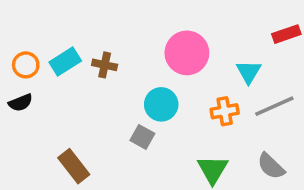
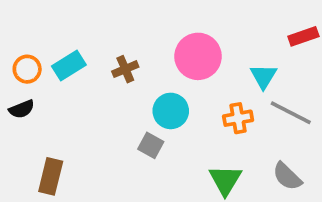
brown cross: (105, 65) -> (125, 69), moved, turned -35
gray line: (274, 106) -> (291, 113), turned 51
brown rectangle: (74, 166) -> (51, 176), moved, turned 52

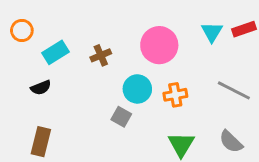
orange circle: (27, 69) -> (22, 31), moved
cyan triangle: (263, 76) -> (212, 32), moved
black semicircle: (22, 109) -> (41, 88), moved
orange cross: (238, 118) -> (175, 95), moved

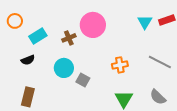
pink circle: (159, 45) -> (93, 25), moved
cyan circle: (137, 89) -> (64, 68), moved

